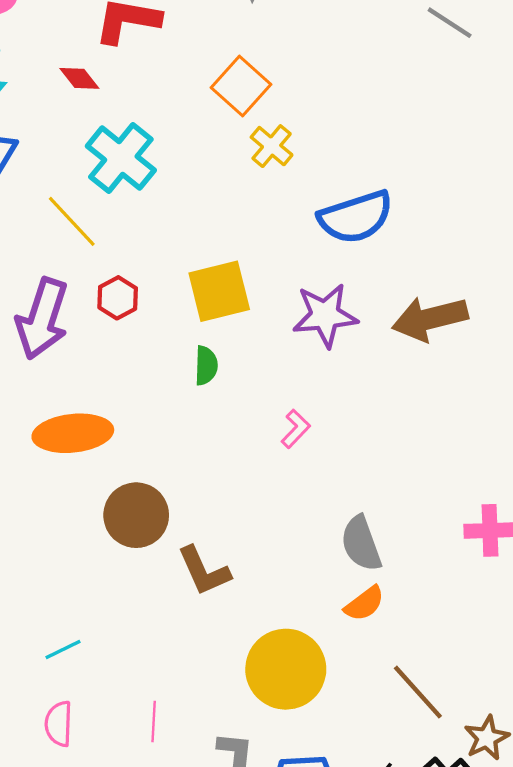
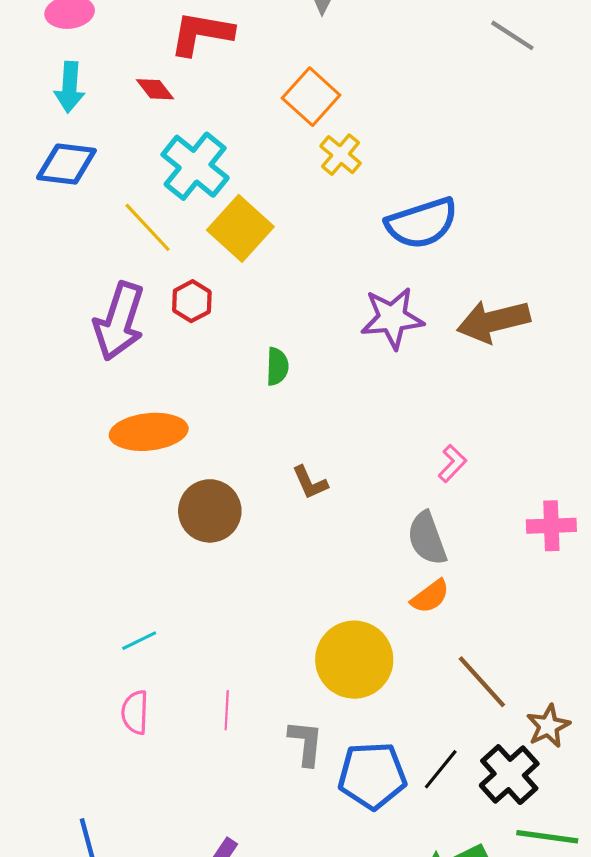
yellow square: (219, 291) -> (240, 228), moved, turned -34
pink L-shape: (296, 429) -> (452, 464), moved
brown L-shape: (204, 571) -> (310, 482), moved, size x0.7

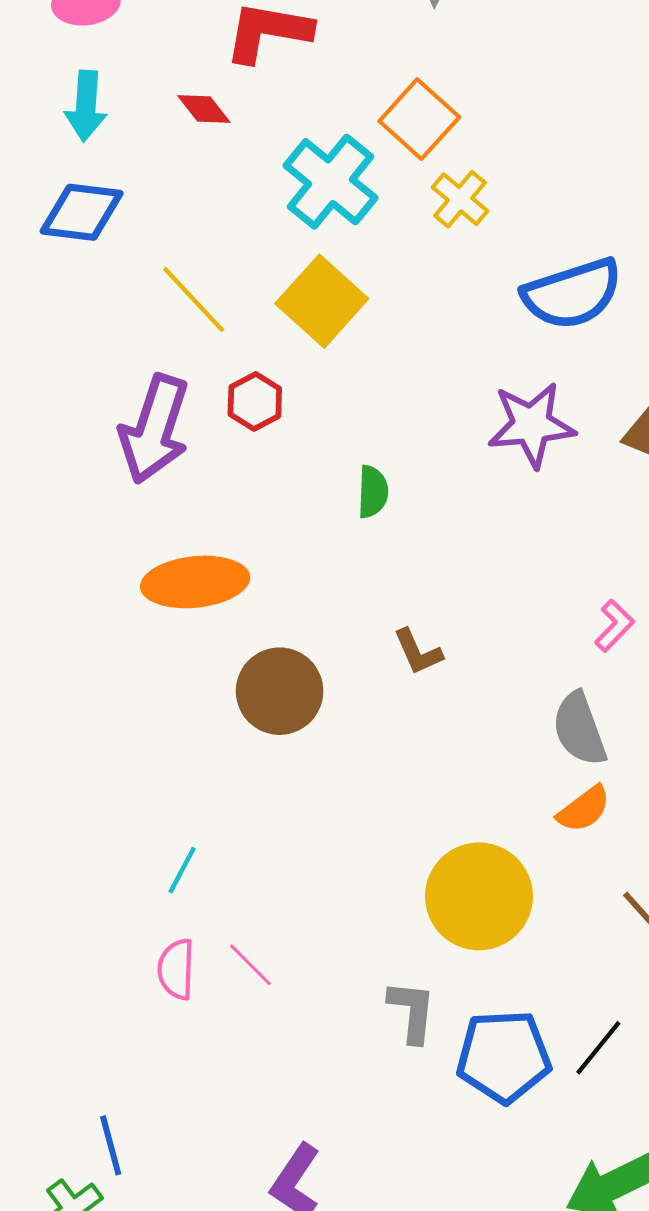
cyan cross: (195, 166) -> (331, 182), moved
cyan line: (139, 641) -> (182, 870), turned -36
pink line: (227, 710) -> (250, 965), moved, turned -48

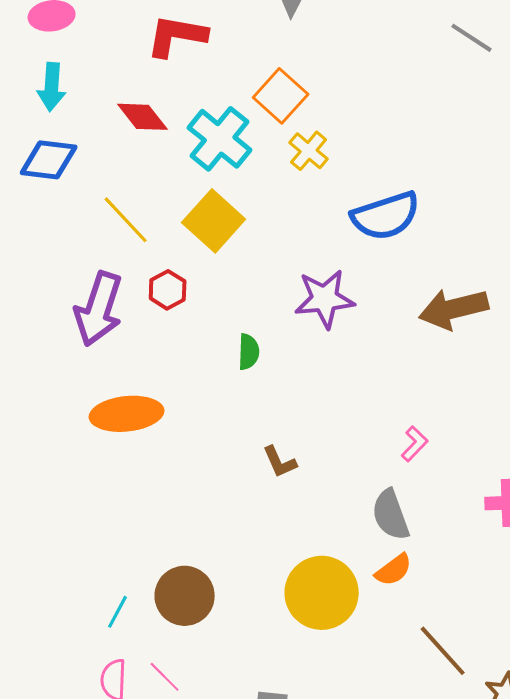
red diamond: (204, 109) -> (143, 117), moved, size x1.4
purple star: (531, 425) -> (325, 299), moved
brown circle: (280, 691) -> (185, 596), moved
yellow circle: (479, 896) -> (322, 593), moved

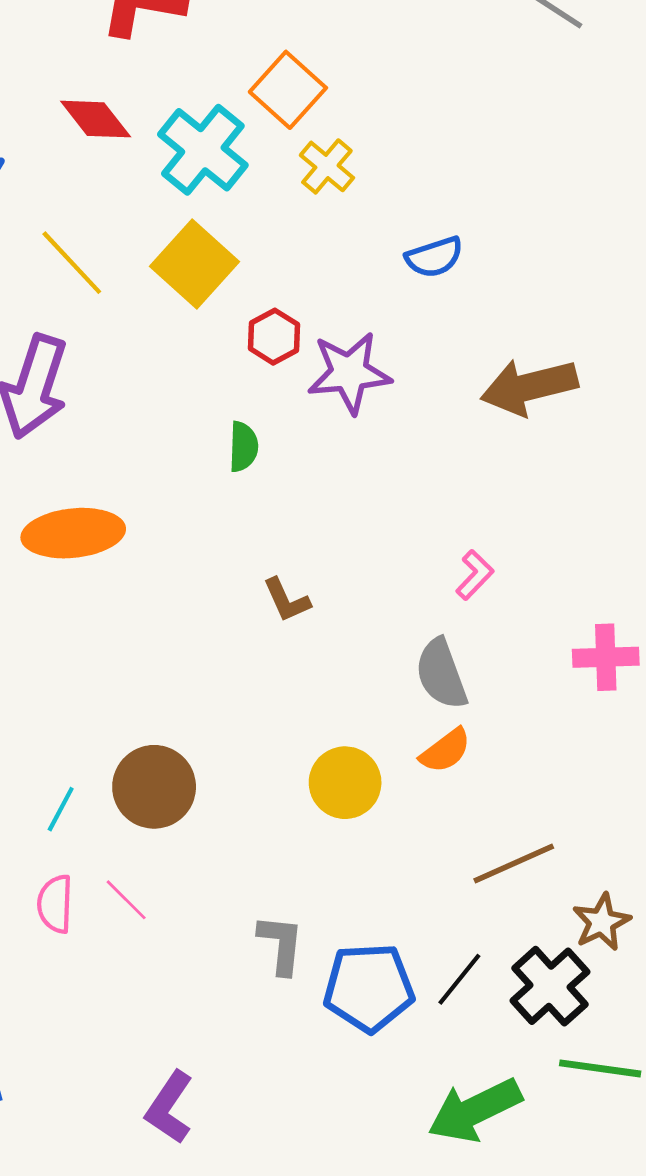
blue semicircle: (386, 216) -> (434, 257), size x0.6
red hexagon: (168, 290) -> (274, 337), moved
yellow circle: (322, 593) -> (345, 783), size x0.7
brown line: (443, 651) -> (514, 864), turned -72

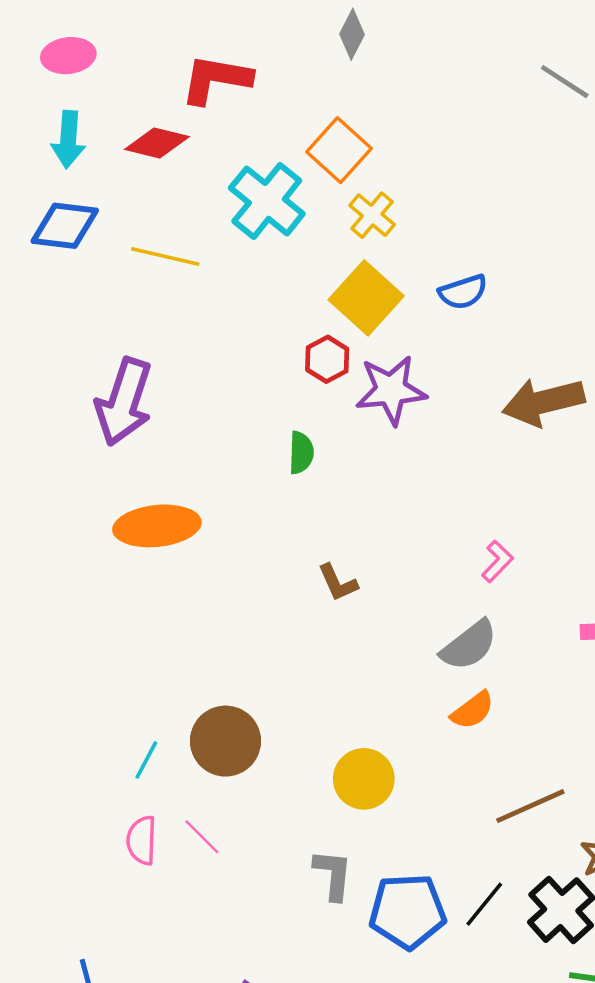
red diamond: (96, 119) -> (157, 143), moved, turned -38
yellow line: (72, 263) -> (165, 256), moved, turned -34
yellow square: (195, 264) -> (366, 298), moved
gray semicircle: (441, 674) -> (469, 645), turned -108
yellow circle: (345, 783) -> (364, 779), moved

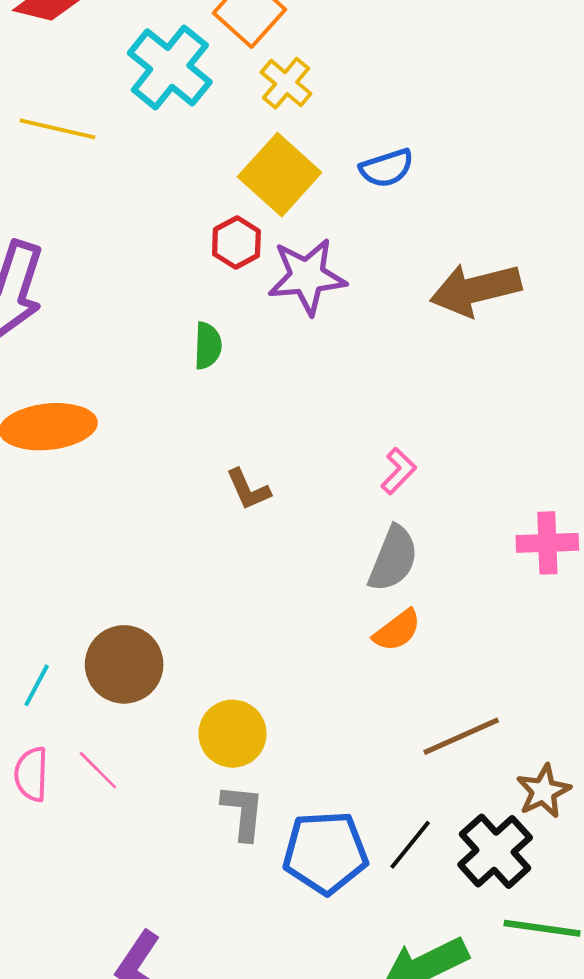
pink L-shape: (497, 561) -> (398, 471), moved
gray semicircle: (469, 645) -> (393, 559), turned -30
yellow circle: (364, 779) -> (233, 734), moved

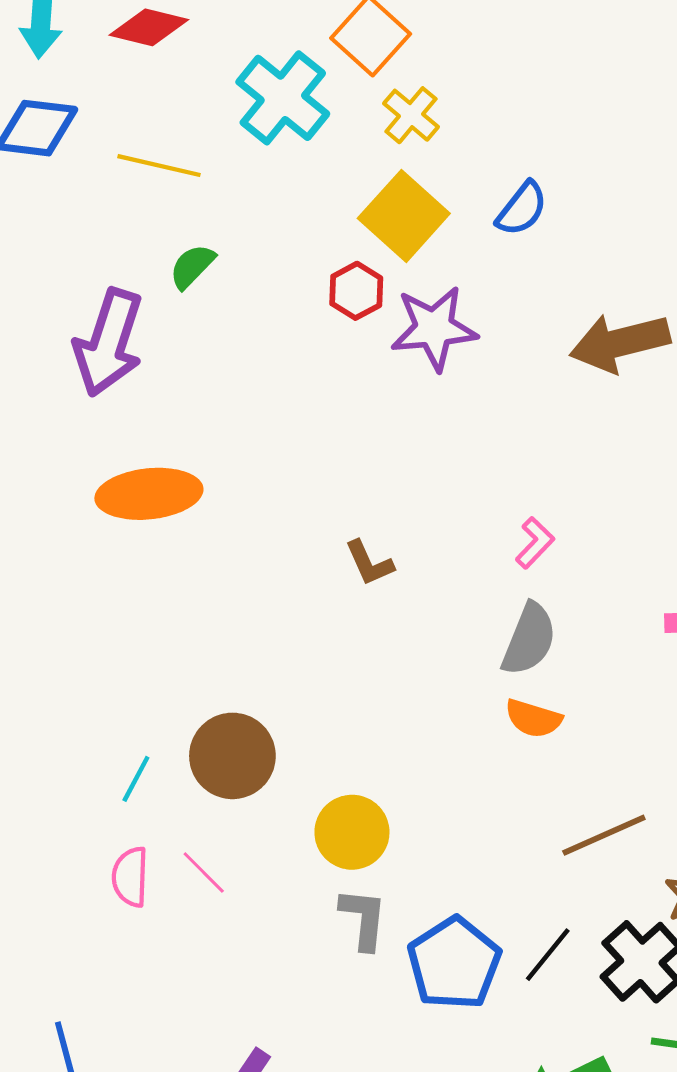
blue semicircle: (387, 168) -> (522, 209), turned -34
green semicircle: (208, 346) -> (192, 266), moved, turned -138
orange semicircle: (397, 630) -> (533, 718), turned 54
blue pentagon: (325, 853) -> (454, 963), turned -30

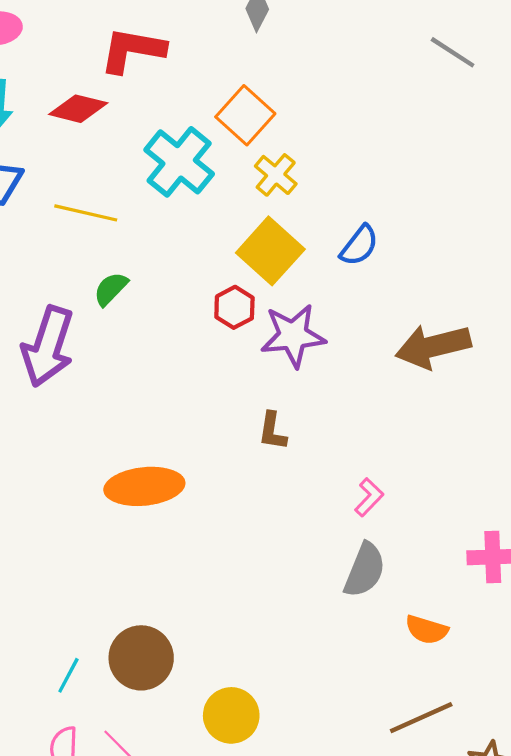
orange ellipse: (149, 494) -> (144, 486), moved
brown L-shape: (369, 563) -> (272, 431), moved, turned 33
orange semicircle: (533, 718) -> (427, 630), moved

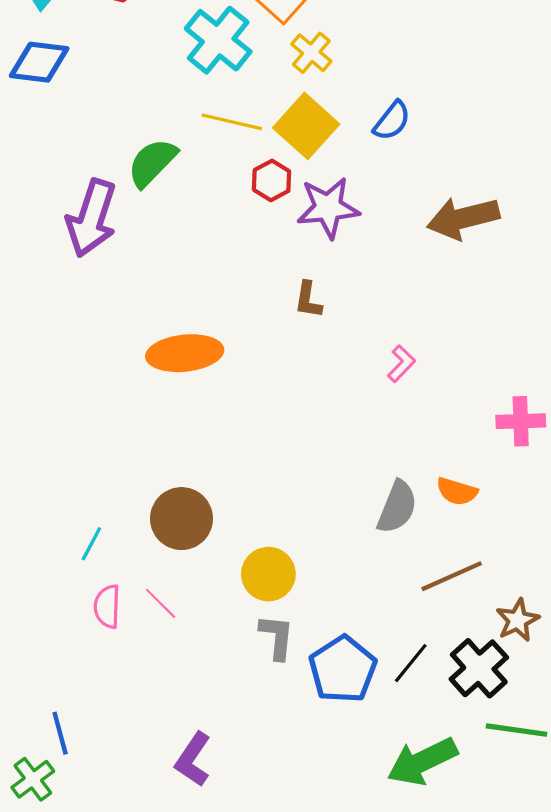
yellow line: (86, 213) -> (232, 122), moved
green semicircle: (111, 289) -> (152, 163), size x1.5
gray semicircle: (365, 570) -> (397, 507), moved
cyan line: (68, 675) -> (91, 544), moved

